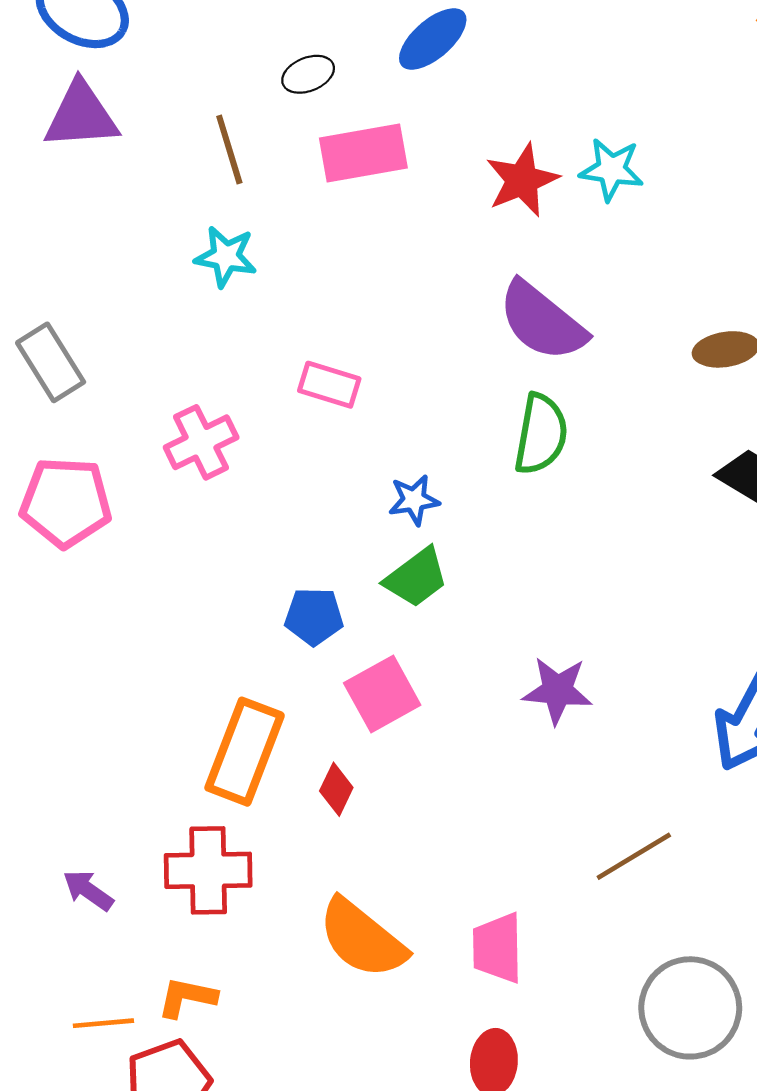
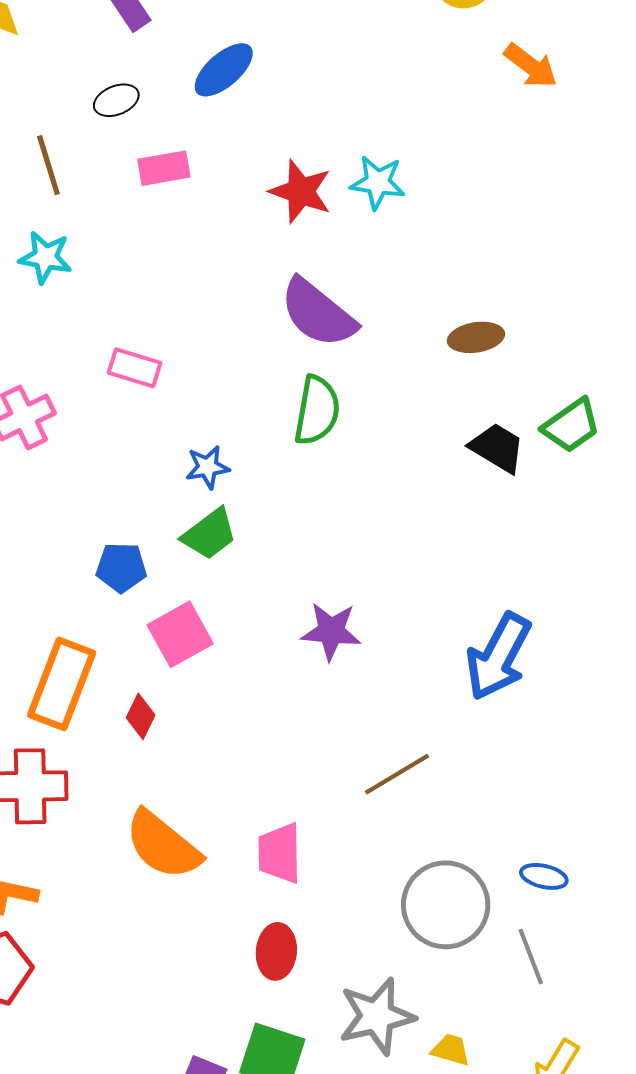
pink rectangle: (363, 153) -> (164, 168), size x0.7
red star: (522, 180) -> (301, 191), turned -30

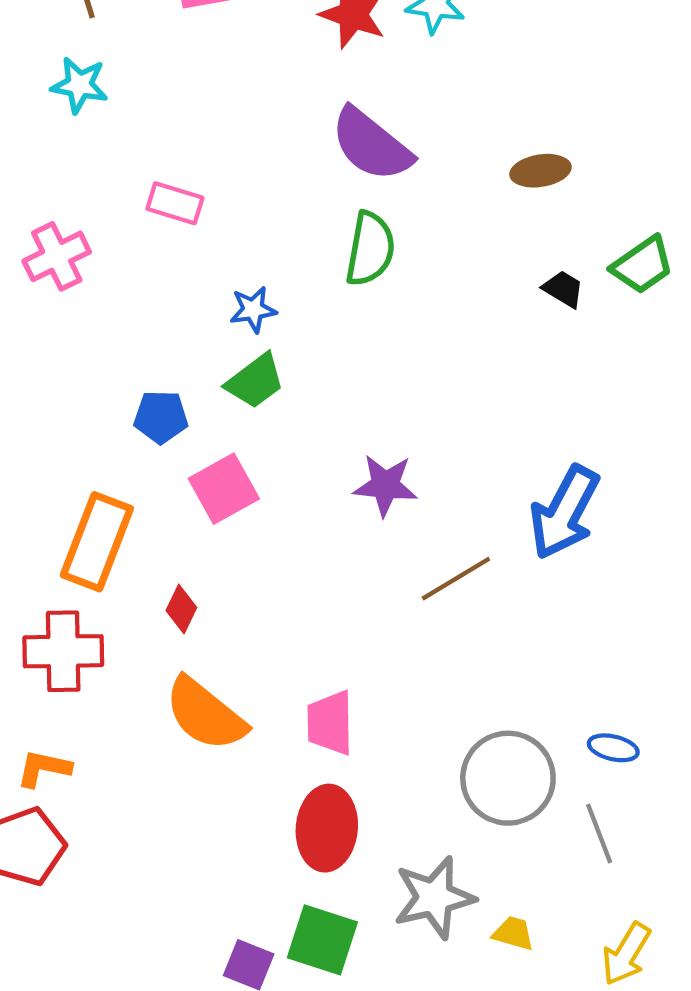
black trapezoid: (497, 448) -> (563, 289), size x0.7
red diamond: (141, 716) -> (181, 609), moved
brown line: (397, 774) -> (456, 579), moved
red ellipse: (276, 951) -> (327, 828), size x1.4

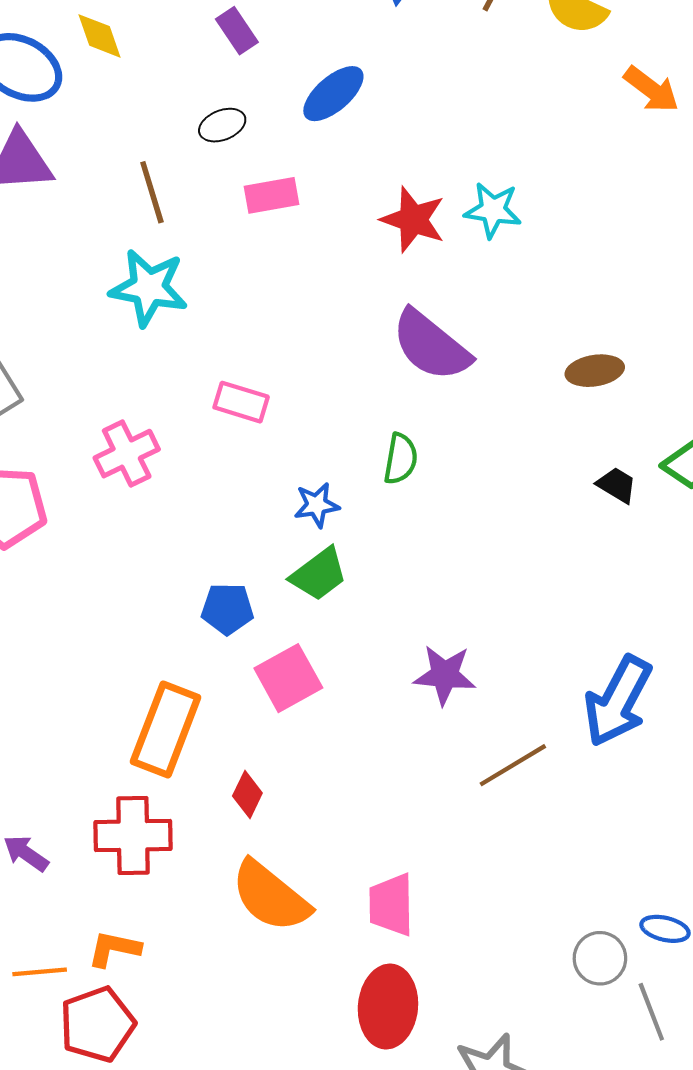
cyan star: (79, 85) -> (149, 288), size x1.4
green semicircle: (370, 249) -> (401, 459), moved, size x0.7
gray circle: (508, 778) -> (600, 958), moved, size x0.6

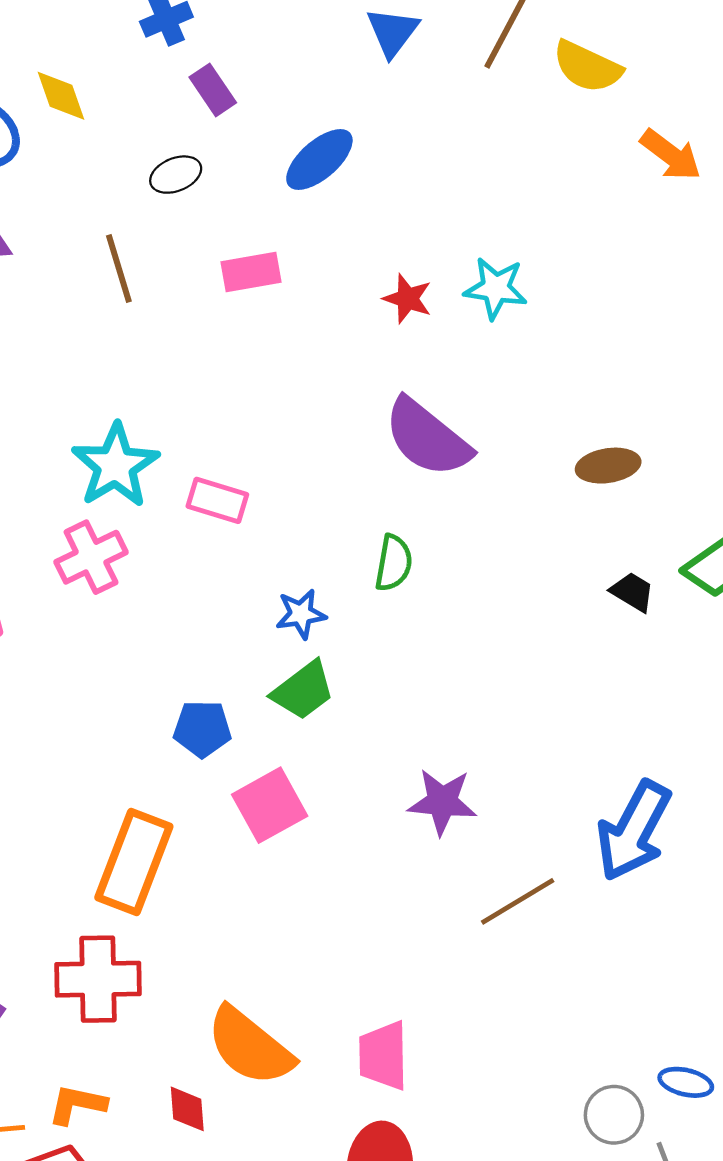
black ellipse: (222, 125) -> (176, 175), moved
red star: (413, 220) -> (408, 299), size x0.7
cyan star: (149, 288) -> (115, 466), moved, turned 30
red diamond: (247, 795) -> (187, 1109), moved, turned -30

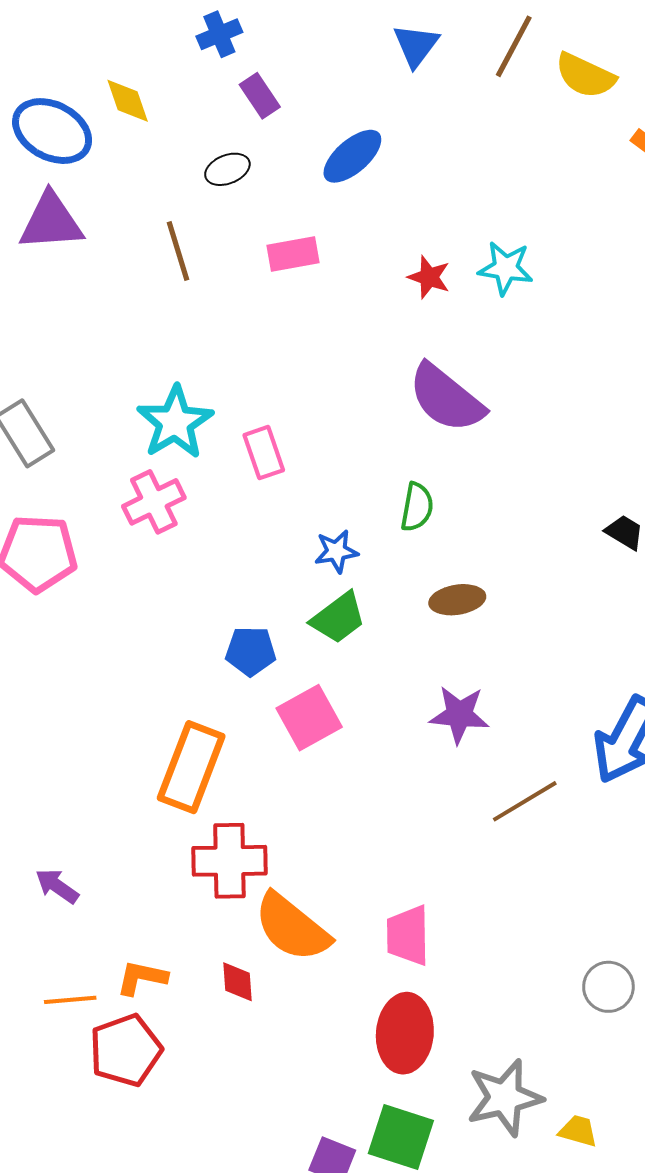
brown ellipse: (608, 466) -> (457, 600), moved
pink rectangle: (217, 500) -> (264, 453), turned 54
red cross: (98, 979) -> (229, 861), moved

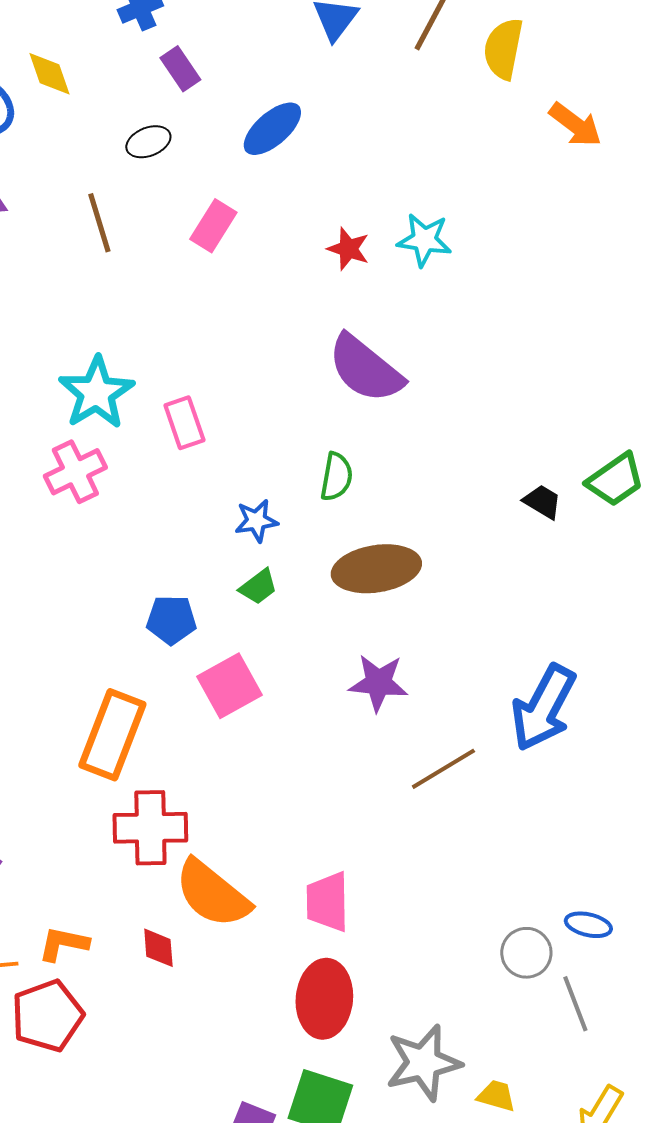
yellow semicircle: (585, 76) -> (503, 49), turned 76
pink rectangle: (293, 254) -> (213, 226), turned -48
brown ellipse: (457, 600) -> (376, 569), size x1.6
green trapezoid: (338, 618) -> (258, 587), size x0.7

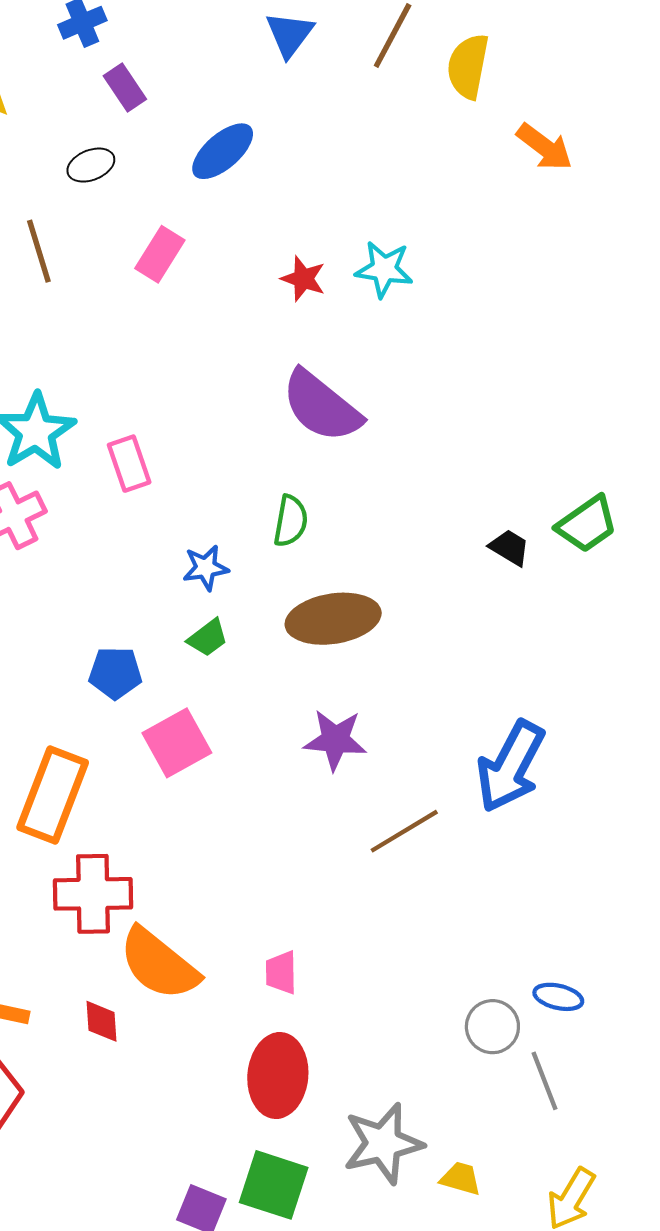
pink trapezoid: (327, 902) -> (281, 972), size x0.7

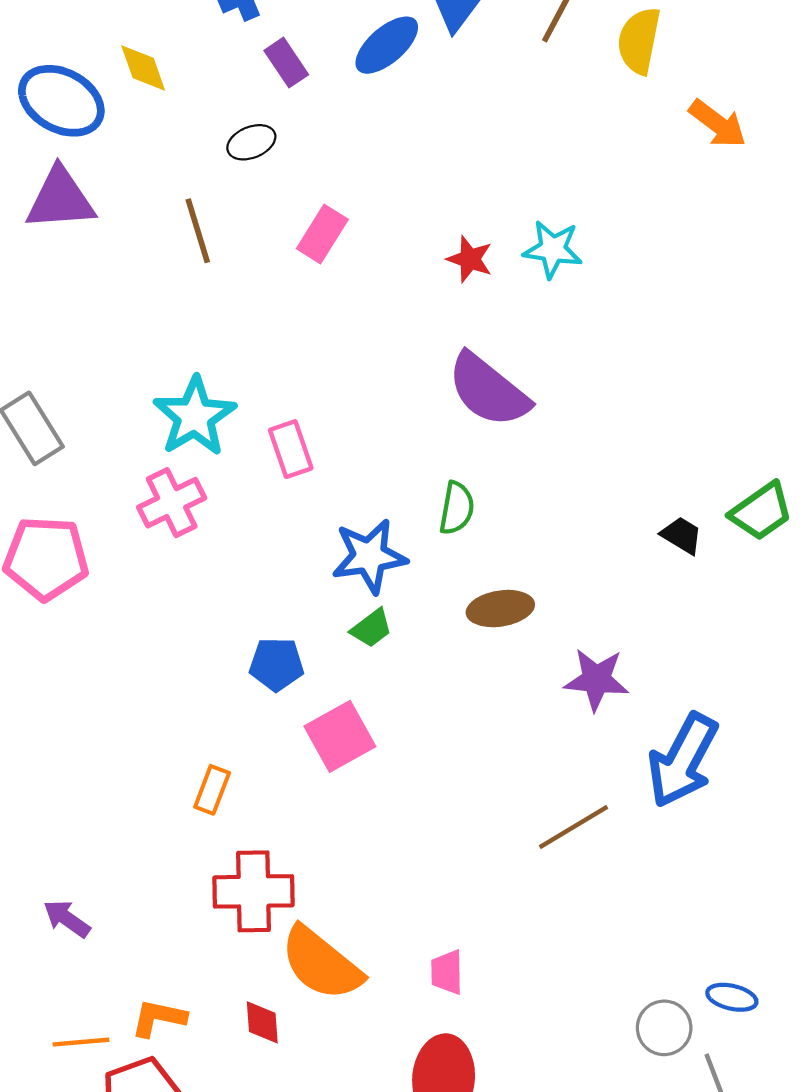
blue ellipse: (223, 151) -> (387, 45), moved
blue star: (206, 568) -> (369, 556), size x1.6
brown ellipse: (333, 619) -> (500, 609), size x0.7
purple star: (335, 740) -> (596, 680), moved
orange rectangle: (53, 795) -> (212, 790), size x0.5

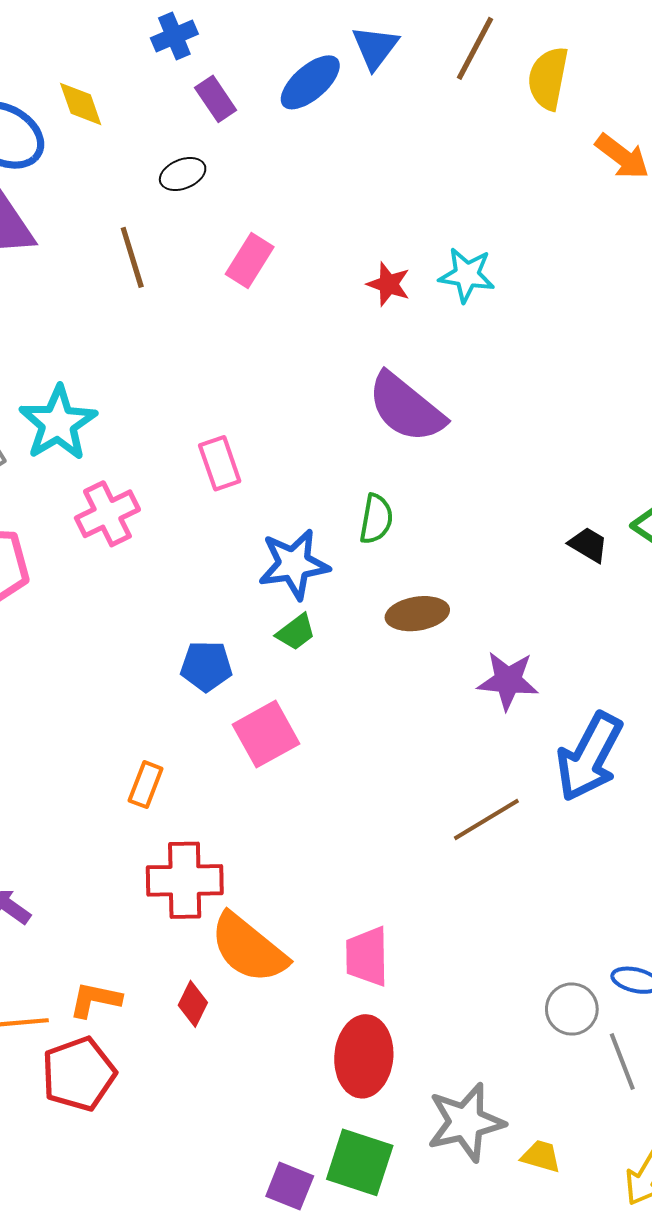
cyan star: (195, 416) -> (58, 423), moved
pink trapezoid: (447, 972) -> (367, 957), size x1.4
red diamond: (262, 1022) -> (193, 1004), turned 30

